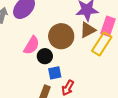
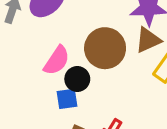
blue square: (55, 73) -> (67, 99), moved

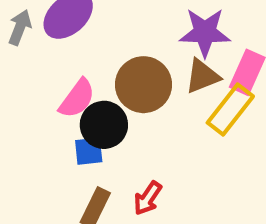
black circle: (77, 79) -> (104, 125), size x1.4

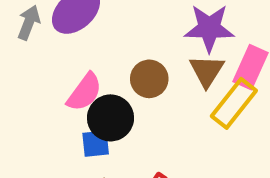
brown triangle: (202, 76) -> (207, 71), turned -36
brown circle: (143, 85) -> (149, 79), size x0.7

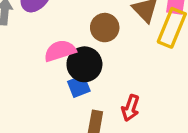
pink semicircle: (84, 92) -> (60, 51), turned -128

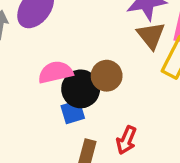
brown circle: (105, 28) -> (107, 76), moved

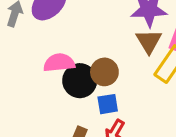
blue square: (73, 112) -> (108, 104), moved

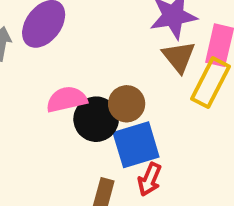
blue square: (108, 104) -> (136, 145), size x1.6

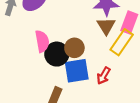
pink semicircle: (67, 99) -> (42, 41), turned 85
red arrow: (150, 179) -> (104, 76), moved

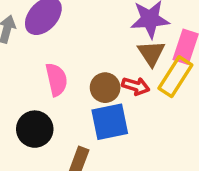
black circle: (57, 54) -> (35, 129), moved
red arrow: (104, 76) -> (136, 86), moved, turned -102

